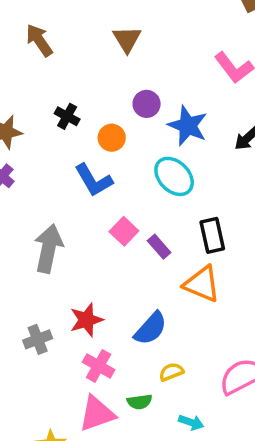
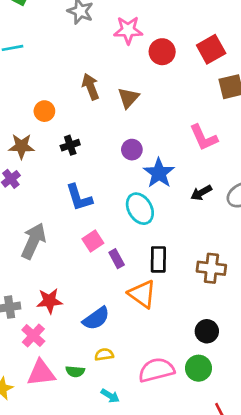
brown arrow: (39, 40) -> (90, 87), moved
black cross: (67, 116) -> (70, 145), turned 30
orange circle: (112, 138) -> (44, 111), moved
pink cross: (99, 366) -> (33, 336), moved

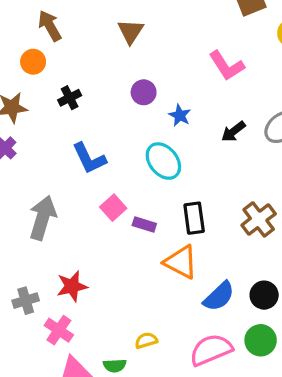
brown arrow: (90, 87) -> (50, 26), moved
blue star: (159, 173) -> (180, 115), size x0.6
purple rectangle: (117, 259) -> (144, 224), turned -36
brown cross: (211, 268) -> (259, 219), turned -36
blue semicircle: (96, 318) -> (219, 296), moved

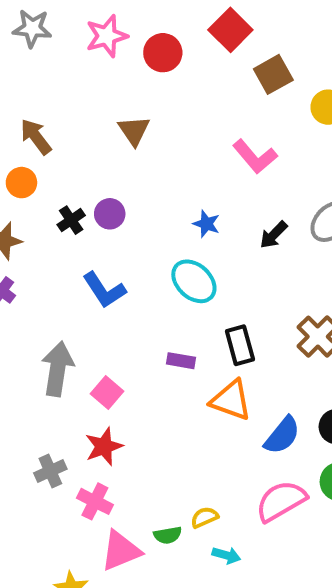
purple circle: (144, 92) -> (110, 214), moved
pink square: (113, 208) -> (107, 392), moved
yellow semicircle: (146, 340) -> (204, 517), moved

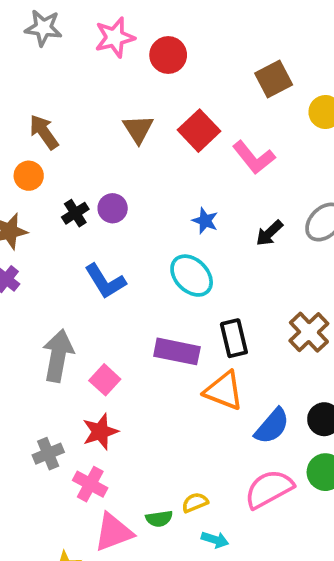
red square: (230, 30) -> (199, 131), moved
purple rectangle: (181, 361) -> (177, 351), size x1.6

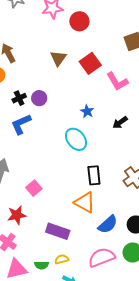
blue L-shape: (105, 281) -> (21, 124), moved, turned 90
purple rectangle: (177, 351) -> (58, 231), moved
pink square: (105, 380) -> (34, 188), moved

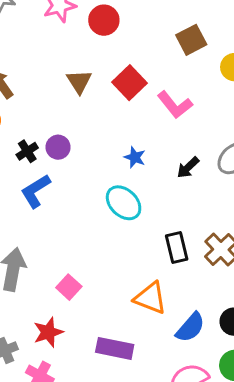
black rectangle: (94, 175) -> (177, 248), moved

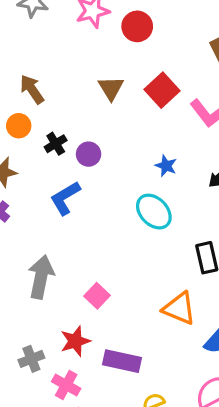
black cross: (27, 151) -> (56, 144), moved
purple rectangle: (115, 348) -> (122, 361), moved

